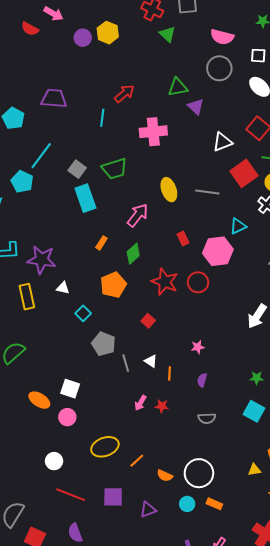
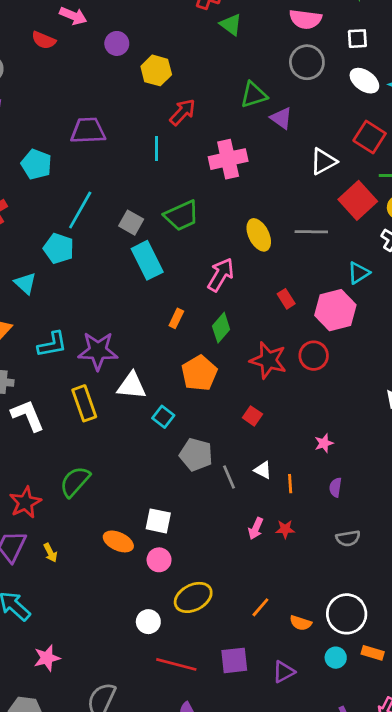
yellow hexagon: (108, 33) -> (156, 70), moved
white triangle: (63, 288) -> (132, 386), size x1.6
yellow ellipse: (105, 447) -> (193, 597), moved

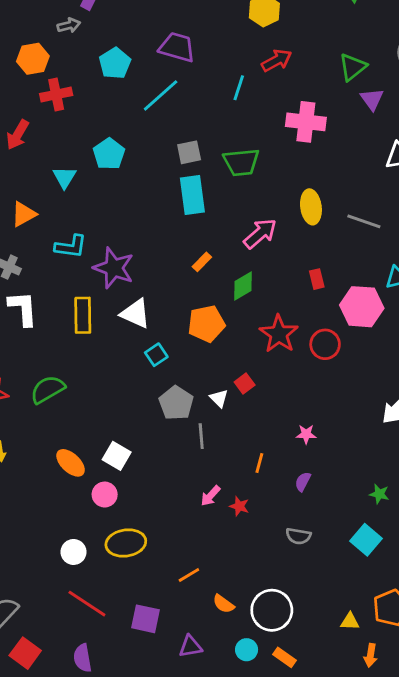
green triangle: (254, 95) -> (353, 67), turned -40
cyan line: (80, 210) -> (161, 95), moved
gray square: (131, 223) -> (189, 152), turned 30
white triangle: (263, 470) -> (219, 398), moved

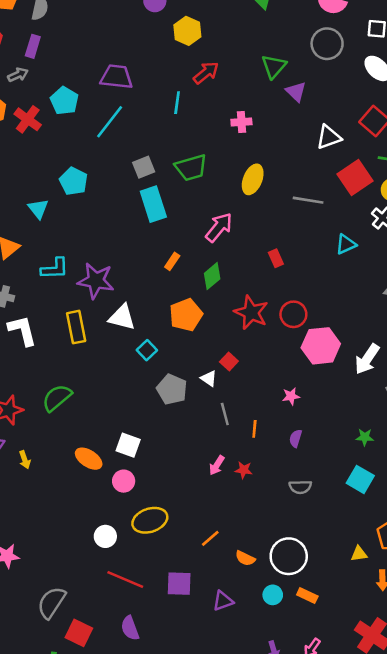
red cross: (56, 94) -> (28, 119), moved, turned -32
pink cross: (306, 122) -> (241, 122), size x0.6
yellow ellipse: (311, 207) -> (253, 179), moved, turned 40
pink hexagon: (362, 307) -> (321, 346), moved
gray line: (201, 436) -> (225, 414), moved

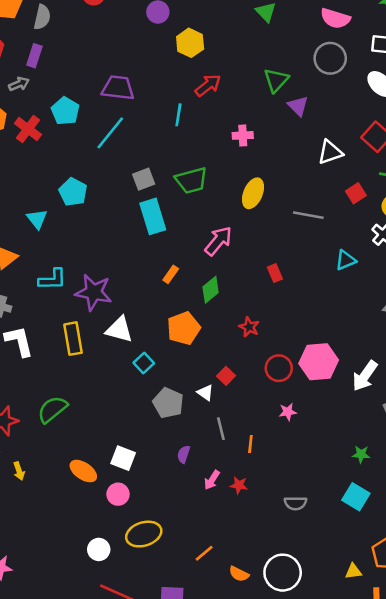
red square: (355, 178) -> (356, 193), size x0.6
red star: (251, 312) -> (249, 327), size x0.6
red circle: (293, 314) -> (279, 368), moved
purple semicircle: (296, 438) -> (184, 454), moved

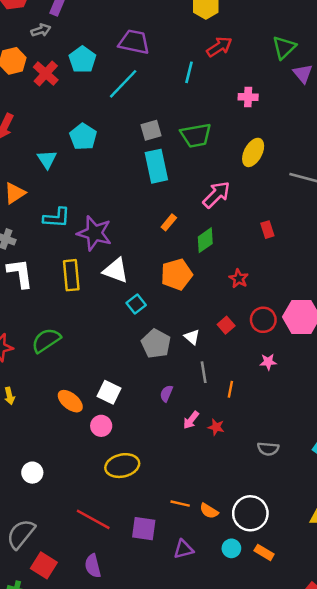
red square: (226, 376) -> (226, 325), moved
white circle: (99, 549) -> (32, 473), moved
orange line: (204, 553) -> (180, 504), moved, turned 48

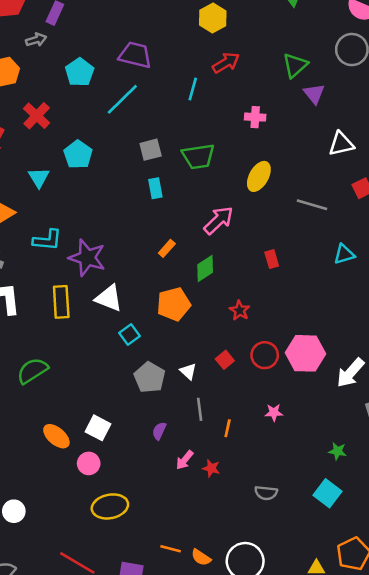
red cross: (46, 73) -> (37, 116), moved
cyan rectangle: (156, 166) -> (155, 188), size x0.6
pink star: (268, 362) -> (274, 413), moved

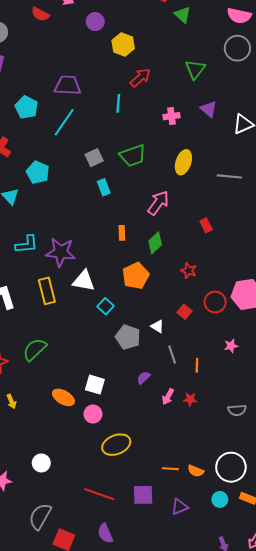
purple triangle: (314, 94) -> (209, 109), moved
orange rectangle: (167, 248) -> (122, 233), turned -32
purple semicircle: (159, 431) -> (144, 378), turned 32

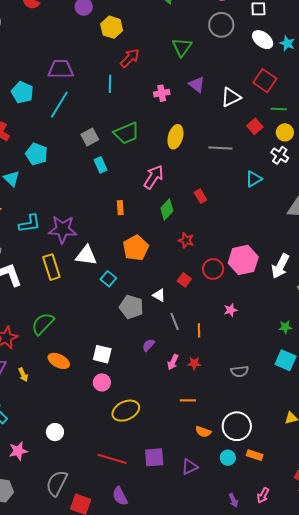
green diamond: (155, 243) -> (167, 210), moved
orange ellipse: (63, 397) -> (59, 361), moved
orange line: (170, 469) -> (188, 400), moved

